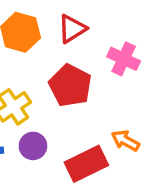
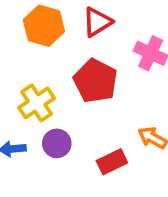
red rectangle: (86, 164) -> (112, 162), size x0.7

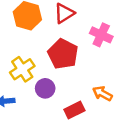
purple circle: (57, 143) -> (45, 88), moved

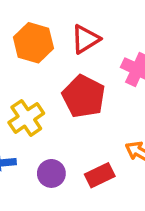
purple circle: (45, 88) -> (51, 173), moved

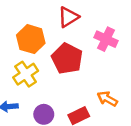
orange hexagon: (33, 43) -> (31, 39), moved

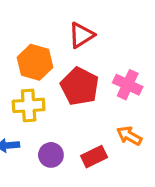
pink cross: (106, 39) -> (128, 85), moved
yellow cross: (26, 74) -> (29, 105), turned 30

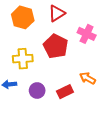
orange hexagon: (35, 62) -> (23, 17), moved
pink cross: (128, 85) -> (87, 34), moved

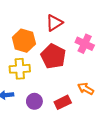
orange hexagon: (23, 17) -> (24, 41), moved

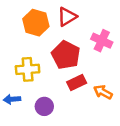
orange hexagon: (24, 41) -> (36, 23), moved
red rectangle: (63, 102) -> (77, 82), moved

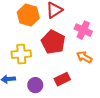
red rectangle: (77, 82) -> (62, 79), moved
orange arrow: (103, 92) -> (84, 57), moved

